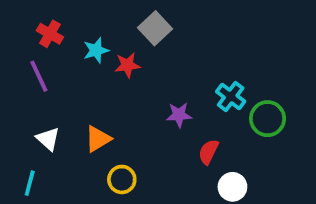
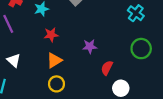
red star: (127, 65) -> (51, 35), moved
cyan cross: (231, 96) -> (136, 13), moved
orange triangle: (98, 139) -> (54, 60), moved

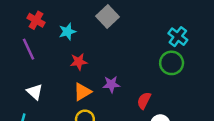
purple star: (90, 46) -> (111, 84), moved
green circle: (141, 49) -> (172, 63), moved

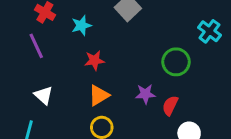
green circle: (172, 63) -> (176, 62), moved
purple star: (111, 84) -> (145, 94), moved

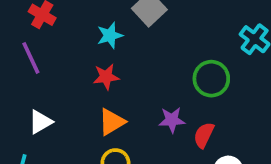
cyan star: (81, 25) -> (110, 35), moved
white triangle: (44, 95) -> (40, 122), turned 48

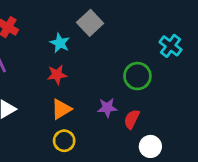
cyan star: (110, 35) -> (60, 43), turned -30

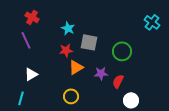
gray square: (90, 23) -> (89, 42), moved, turned -36
cyan cross: (171, 46) -> (152, 22), moved
orange triangle: (61, 109) -> (76, 67), moved

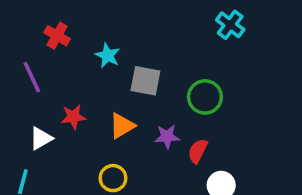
red cross: (32, 17) -> (57, 36), moved
cyan cross: (152, 22) -> (230, 25), moved
red star: (66, 50) -> (73, 117), moved

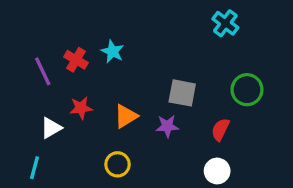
red cross: (57, 36) -> (76, 60), moved
gray square: (145, 81) -> (182, 93), moved
green circle: (205, 97) -> (247, 90), moved
red semicircle: (198, 151) -> (220, 129), moved

